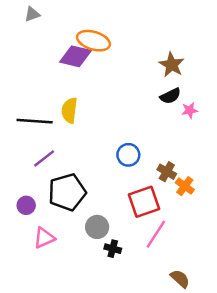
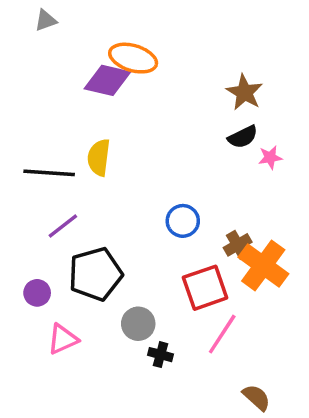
brown cross: (167, 172) -> (238, 245), turned 30
orange cross: (185, 186) -> (263, 265), size x1.8

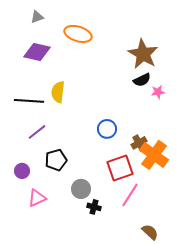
gray triangle: (46, 20) -> (37, 17), moved
purple diamond: (107, 80) -> (37, 52), moved
brown star: (244, 92) -> (143, 54), size x1.4
black pentagon: (95, 274) -> (56, 160), size x0.7

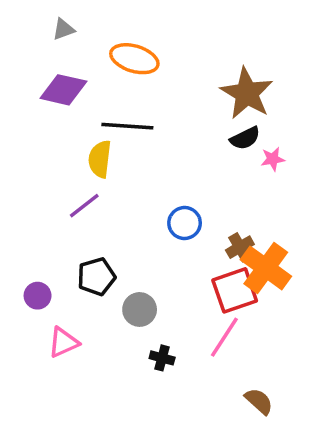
black line: (29, 101) -> (127, 126), moved
purple line: (37, 132) -> (84, 206), moved
red square: (120, 168) -> (235, 290), moved
gray circle: (81, 189) -> (140, 309), moved

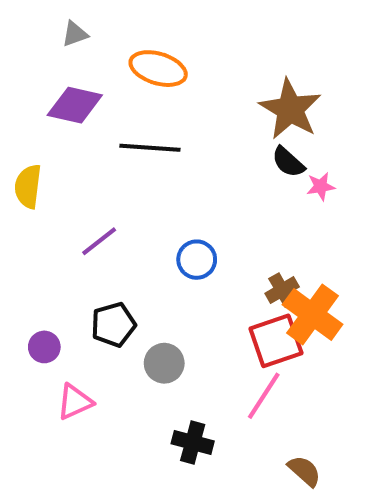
black semicircle: (245, 138) -> (288, 162), turned 68
yellow semicircle: (100, 159) -> (28, 186), moved
blue circle: (185, 223) -> (197, 260), moved
black cross: (162, 358) -> (193, 442), moved, size x1.4

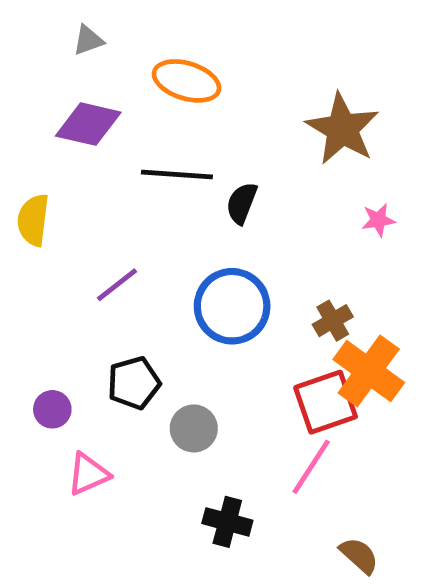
black semicircle: (288, 162) -> (242, 203), moved, turned 69
blue circle: (197, 260) -> (232, 306), size x1.6
brown cross: (282, 290) -> (333, 321), moved

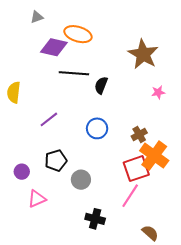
purple diamond: (88, 124) -> (54, 47), moved
blue circle: (232, 306) -> (97, 128), size x0.7

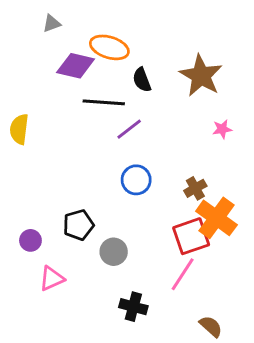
black semicircle: (101, 85) -> (142, 80), moved, turned -42
purple line: (49, 119) -> (129, 129), moved

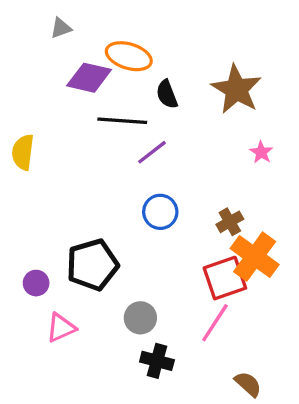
pink star: (222, 129) -> (261, 152), turned -30
black pentagon: (78, 225) -> (92, 265), size x1.4
gray circle: (114, 252) -> (140, 318), moved

